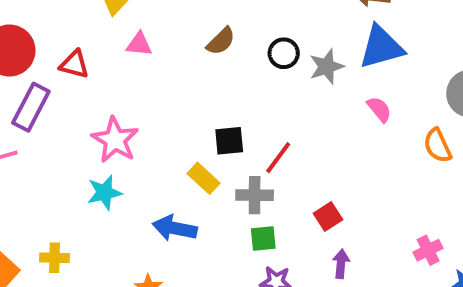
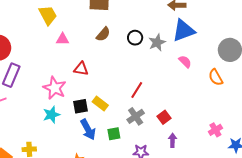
red triangle: (74, 64) -> (81, 69), moved
black square: (229, 141) -> (81, 106), moved
gray cross: (255, 195) -> (136, 116), moved, turned -30
blue arrow: (175, 228) -> (88, 129), turned -125
green square: (263, 239) -> (114, 134), moved

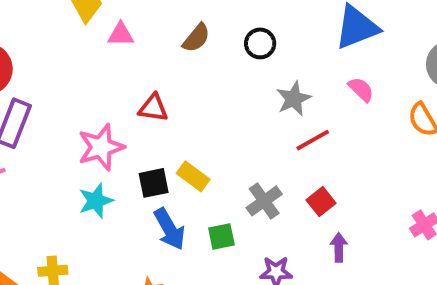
pink triangle: (63, 39) -> (121, 34), moved
gray star: (157, 42) -> (294, 99), moved
pink star: (55, 88) -> (101, 147), turned 30
red line: (137, 90) -> (313, 140), moved, turned 30

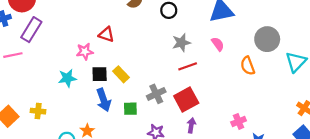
pink star: (101, 147) -> (85, 51), moved, size x0.7
red square: (321, 202) -> (186, 100), size x1.6

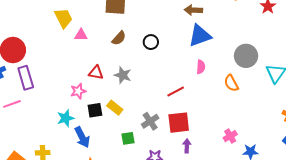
purple rectangle: (31, 30) -> (26, 78), turned -40
gray star: (181, 43) -> (123, 75), moved, turned -30
pink semicircle: (218, 44) -> (201, 67), turned 48
blue arrow: (104, 100) -> (82, 137), moved
red square: (186, 100) -> (179, 123), turned 30

